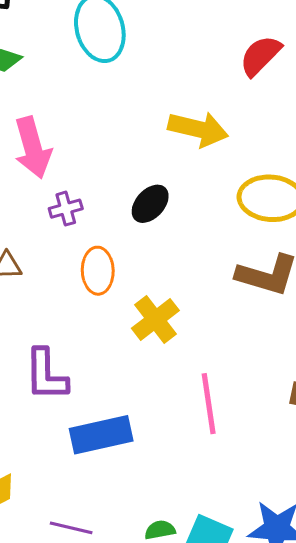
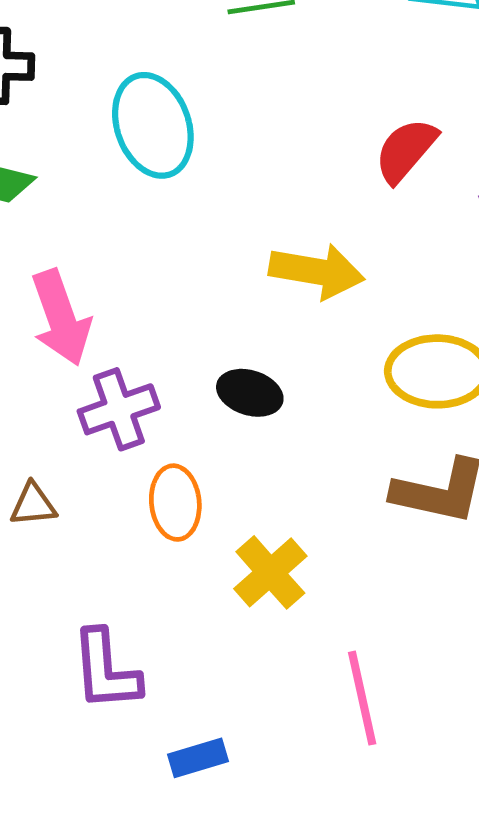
black ellipse: (150, 204) -> (250, 393), turned 69
purple cross: (66, 209) -> (119, 409), size x1.5
blue rectangle: (101, 435) -> (198, 758), size x0.6

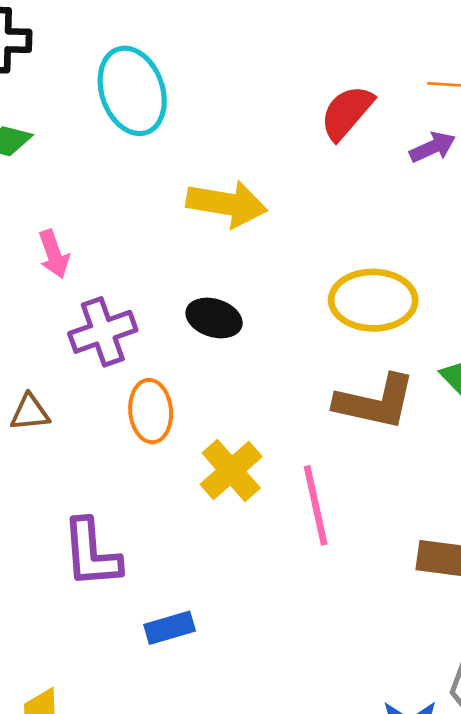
yellow arrow: (317, 271) -> (227, 204), moved
pink arrow: (61, 318) -> (54, 254), size x0.6
pink line: (362, 698) -> (316, 505), moved

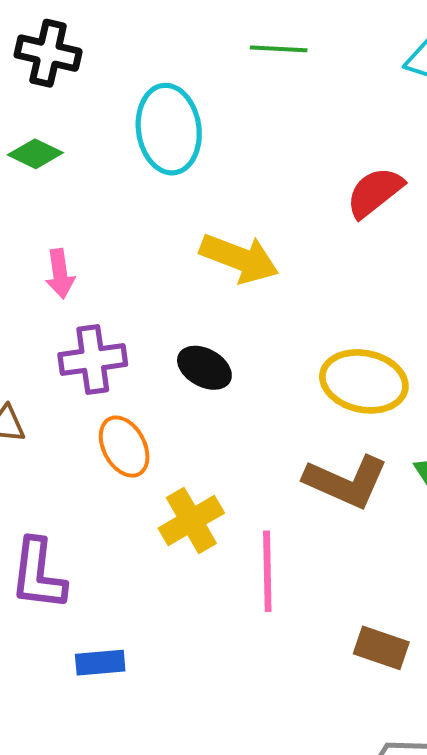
orange ellipse: (151, 411) -> (124, 447), turned -34

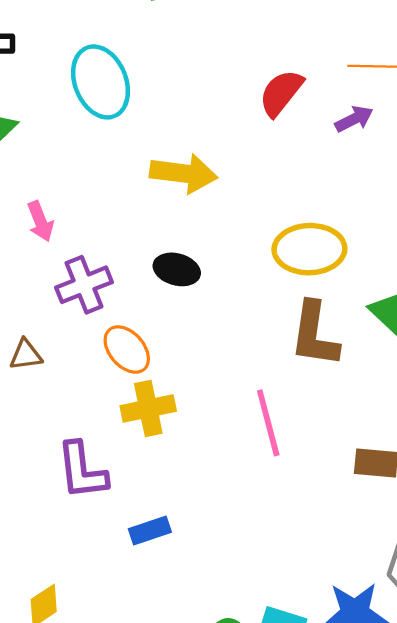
brown L-shape: (346, 482) -> (315, 334), turned 88
yellow cross: (191, 521) -> (148, 408), moved, turned 32

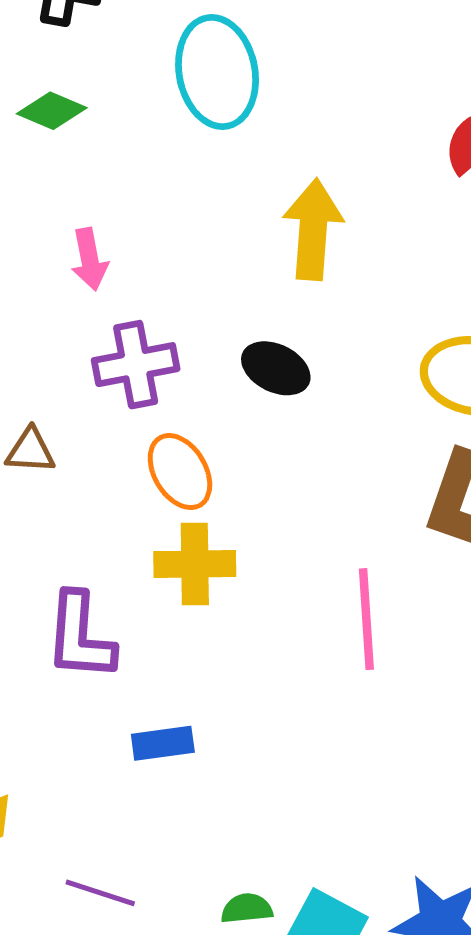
yellow arrow: (184, 173) -> (313, 229), turned -104

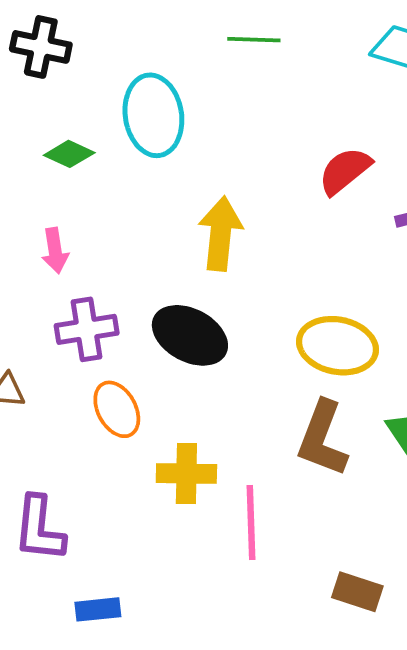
green diamond: (52, 111) -> (69, 154), moved
black ellipse: (276, 368) -> (190, 335), size x1.5
yellow cross: (195, 564) -> (186, 474), moved

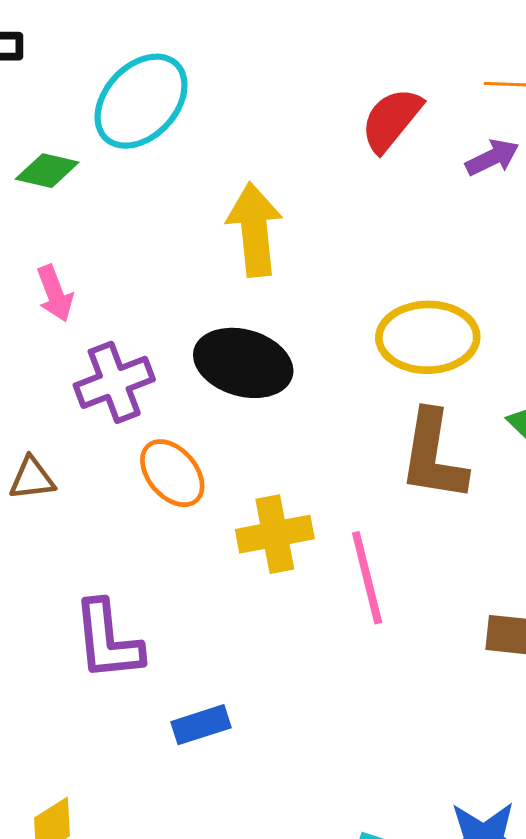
cyan ellipse: (153, 115) -> (141, 101), turned 64

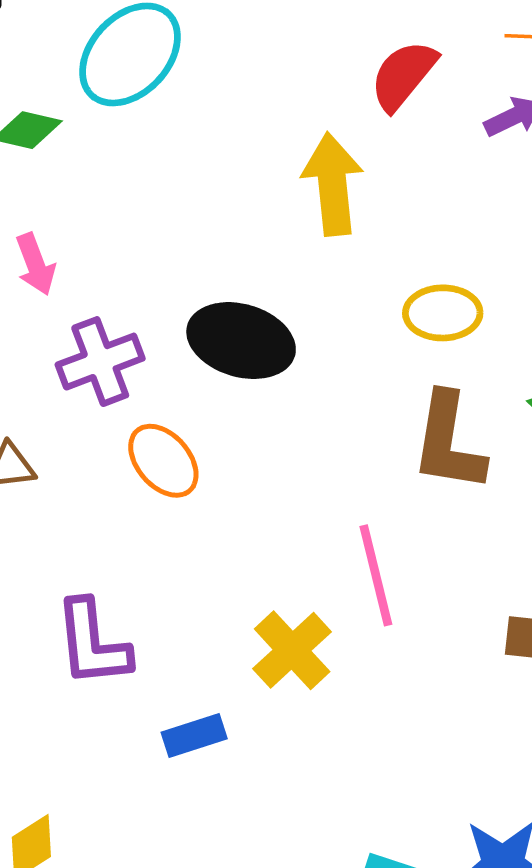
yellow arrow: (255, 230) -> (333, 184), moved
yellow ellipse: (428, 337) -> (443, 313), size x0.7
yellow cross: (275, 534) -> (292, 650), moved, turned -32

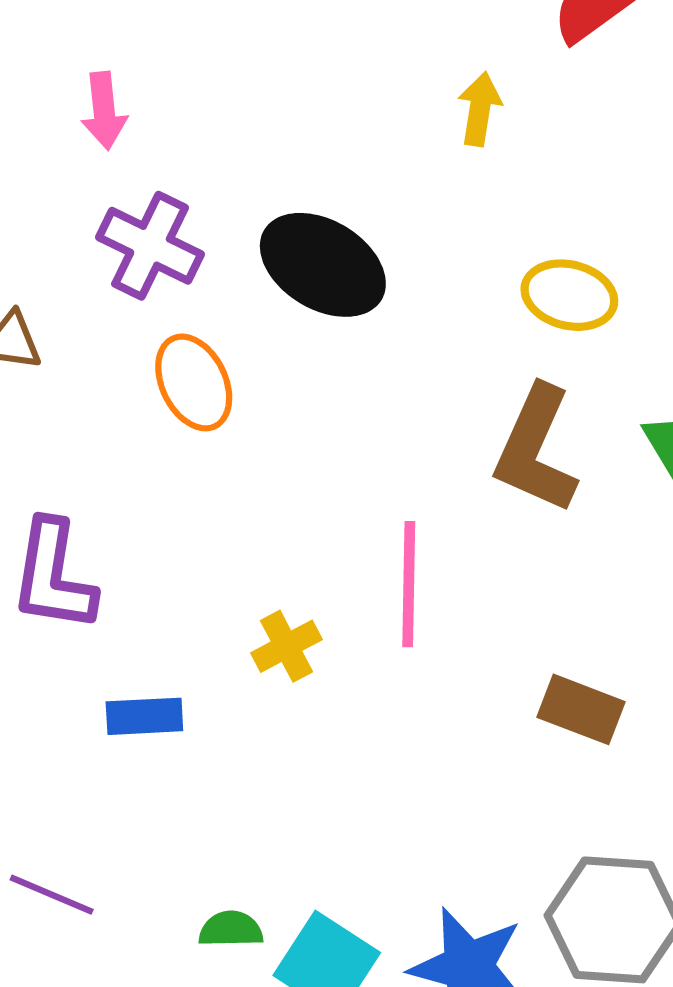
yellow arrow: (333, 184) -> (480, 109), size x0.6
purple cross: (100, 362) -> (150, 246), turned 32
yellow cross: (292, 650) -> (286, 646), size x0.7

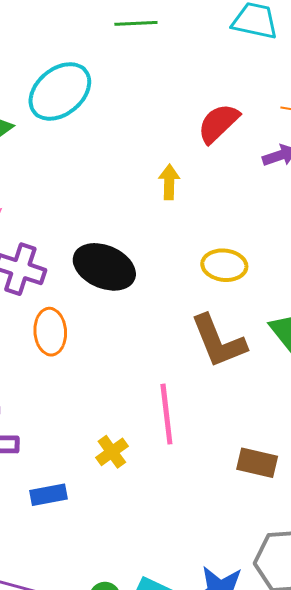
orange ellipse: (194, 382) -> (50, 332), turned 30
brown L-shape: (536, 450) -> (218, 341), turned -38

